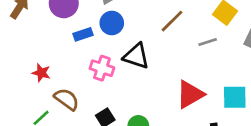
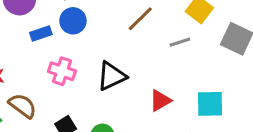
black triangle: (136, 56) -> (112, 76), moved, turned -44
red triangle: (190, 94) -> (160, 101), size x0.7

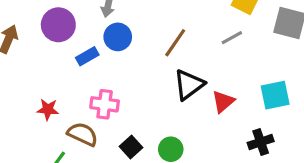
brown line: (140, 19) -> (175, 43), moved
pink cross: (62, 71) -> (105, 104), moved
black triangle: (112, 76) -> (189, 85), moved

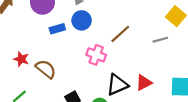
black triangle: (189, 85) -> (117, 85), moved
pink cross: (105, 104) -> (96, 55), moved
brown semicircle: (83, 134) -> (46, 69), moved

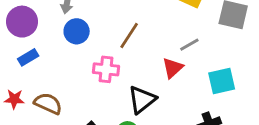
blue rectangle: (57, 29) -> (28, 57), moved
gray line: (160, 40) -> (189, 45), moved
red triangle: (144, 83) -> (173, 68), moved

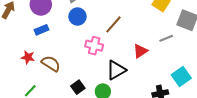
gray line: (189, 45) -> (166, 38), moved
cyan square: (222, 81) -> (181, 76), moved, turned -30

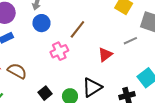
pink cross: (94, 46) -> (59, 51), turned -36
black triangle: (116, 70) -> (92, 87), moved

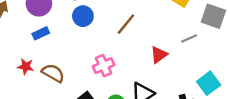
pink cross: (59, 51) -> (104, 66), moved

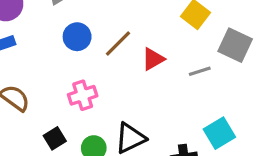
blue circle: (83, 16) -> (77, 37), moved
red triangle: (159, 55) -> (153, 59), moved

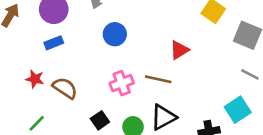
brown line: (118, 43) -> (158, 79), moved, turned 60
gray line: (200, 71) -> (250, 74), moved, turned 48

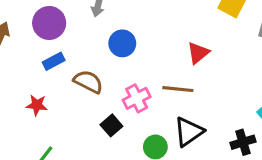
brown semicircle: (65, 88) -> (88, 82), moved
black square: (100, 120) -> (111, 125), moved

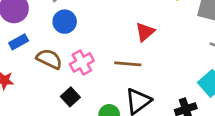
blue circle: (122, 43) -> (65, 22), moved
pink cross: (137, 98) -> (82, 62), moved

